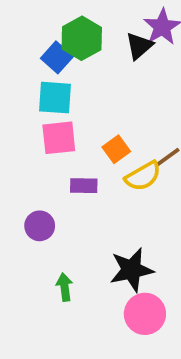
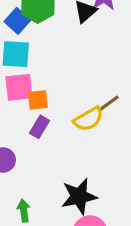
orange square: (116, 149) -> (38, 100), moved, turned 30
purple rectangle: (84, 186) -> (40, 127), turned -60

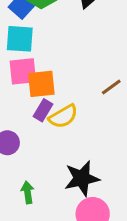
orange square: (38, 100) -> (41, 84), size x1.4
yellow semicircle: (88, 119) -> (63, 116), moved

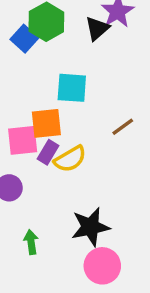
cyan square: (20, 39) -> (72, 88), moved
pink square: (23, 71) -> (23, 140), moved

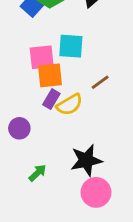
brown line: (123, 127) -> (100, 82), moved
pink square: (23, 140) -> (42, 57), moved
green arrow: (31, 242) -> (37, 173), turned 54

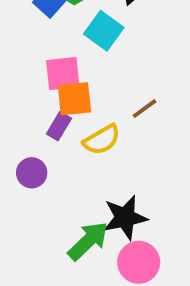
cyan square: (71, 46) -> (104, 31), moved, turned 32
purple rectangle: (51, 99) -> (59, 126), moved
green arrow: (37, 173) -> (88, 241), moved, size x1.6

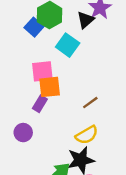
brown line: (145, 109) -> (90, 103), moved
yellow semicircle: (102, 140) -> (87, 135), moved

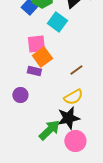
orange square: (50, 87) -> (42, 57), turned -30
purple rectangle: (40, 104) -> (34, 71), turned 72

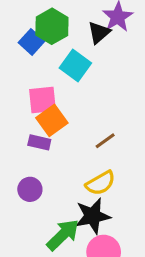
purple circle: (20, 95) -> (30, 189), moved

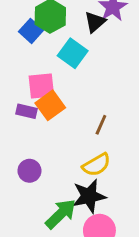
brown line: (105, 141) -> (101, 125), turned -30
purple rectangle: (39, 142) -> (27, 111), moved

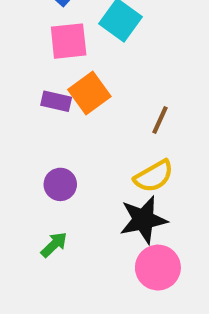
pink square: (41, 86) -> (69, 41), moved
green arrow: (61, 214) -> (54, 245), moved, size x0.6

